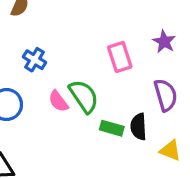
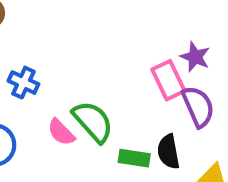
purple star: (164, 42) -> (195, 57), moved
pink rectangle: (120, 57) -> (168, 80), moved

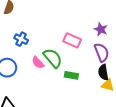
pink rectangle: (168, 80) -> (72, 40), moved, turned -42
black semicircle: (168, 152) -> (103, 72), moved

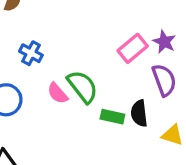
pink rectangle: (72, 40) -> (133, 48), moved, turned -66
black semicircle: (103, 72) -> (139, 113), moved

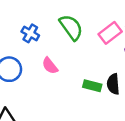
green semicircle: (83, 87) -> (71, 27), moved

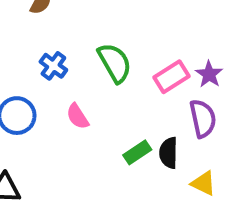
green rectangle: (92, 86) -> (137, 152), turned -54

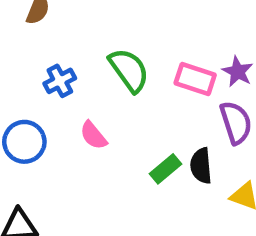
blue cross: (53, 66) -> (60, 81), turned 32
pink rectangle: (172, 77) -> (195, 79), turned 56

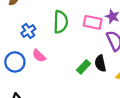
green semicircle: (129, 70) -> (61, 22), turned 45
pink semicircle: (93, 135) -> (39, 56), moved

